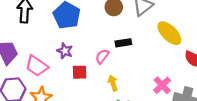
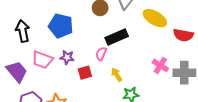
black rectangle: (123, 43) -> (117, 37), size x1.5
pink trapezoid: (37, 66) -> (42, 60), moved

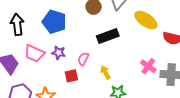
pink semicircle: (101, 54) -> (83, 59), moved
red square: (85, 73) -> (71, 76), moved

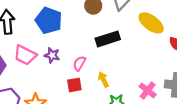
pink cross: (148, 66) -> (148, 90), moved
red square: (71, 76) -> (74, 85), moved

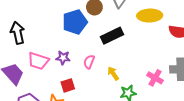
blue pentagon: (49, 21) -> (75, 22), moved, turned -30
yellow ellipse: (151, 23) -> (150, 16), turned -30
red square: (74, 85) -> (68, 85), moved

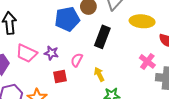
black rectangle: (112, 36) -> (102, 37), turned -50
pink cross: (155, 78) -> (147, 61), moved
red square: (68, 85) -> (60, 76), moved

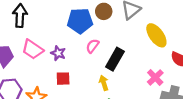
yellow ellipse: (142, 21) -> (156, 35), turned 40
black rectangle: (102, 37) -> (115, 59), moved
pink semicircle: (77, 60) -> (93, 46), moved

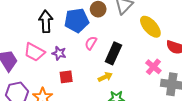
black arrow: (20, 16) -> (46, 21), moved
yellow arrow: (104, 83) -> (105, 77), turned 88

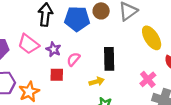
pink semicircle: (91, 43) -> (73, 59), moved
black rectangle: (113, 53) -> (109, 59), turned -35

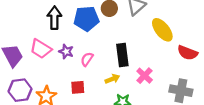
red square: (57, 75) -> (78, 87), moved
pink cross: (148, 79) -> (145, 76), moved

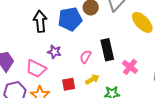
pink trapezoid: (41, 49) -> (36, 69), moved
pink semicircle: (87, 59) -> (86, 57), moved
yellow arrow: (112, 79) -> (92, 79), moved

